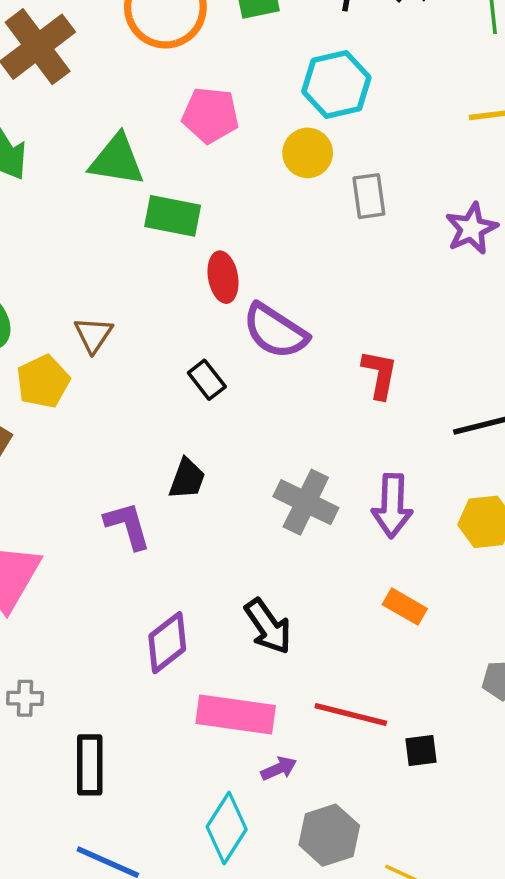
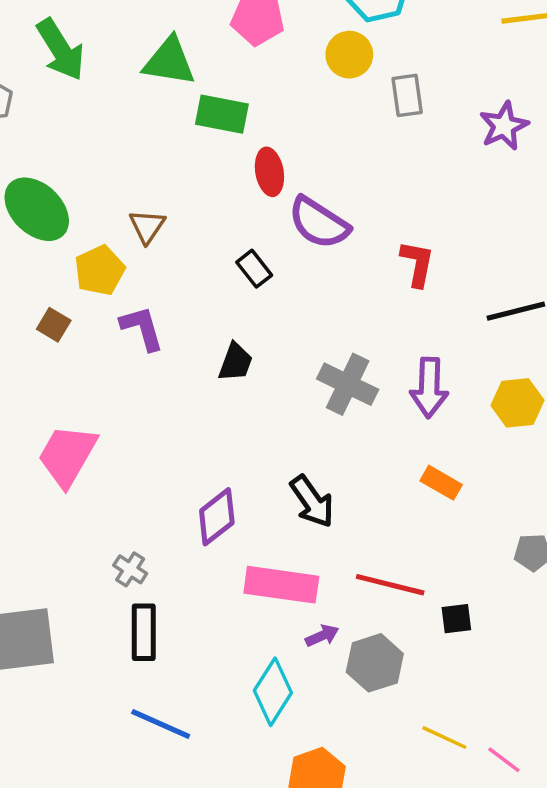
purple L-shape: (128, 526) -> (142, 328), moved
gray cross: (25, 698) -> (130, 569), moved, turned 32
gray hexagon: (329, 835) -> (375, 663), moved

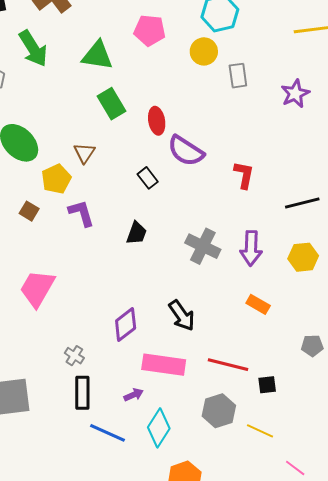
green rectangle: (222, 114) -> (111, 104), moved, turned 48
purple arrow: (322, 636) -> (134, 395), moved
blue line: (161, 724) -> (107, 433), moved
yellow line: (444, 738) -> (260, 431), moved

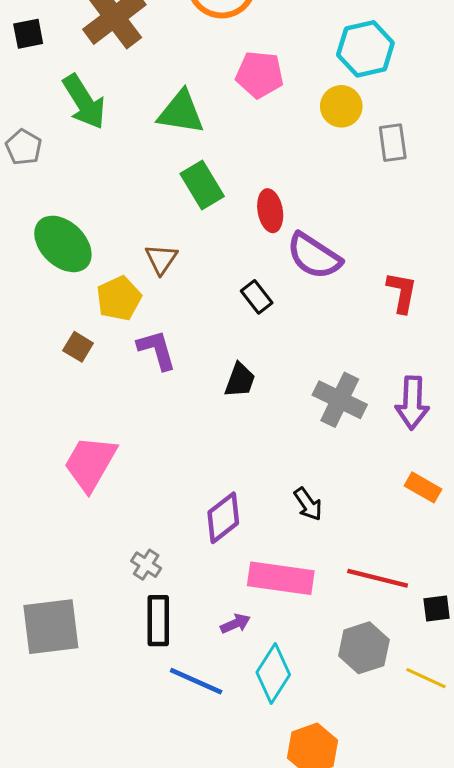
black arrow: (182, 315) -> (308, 504), size x0.7

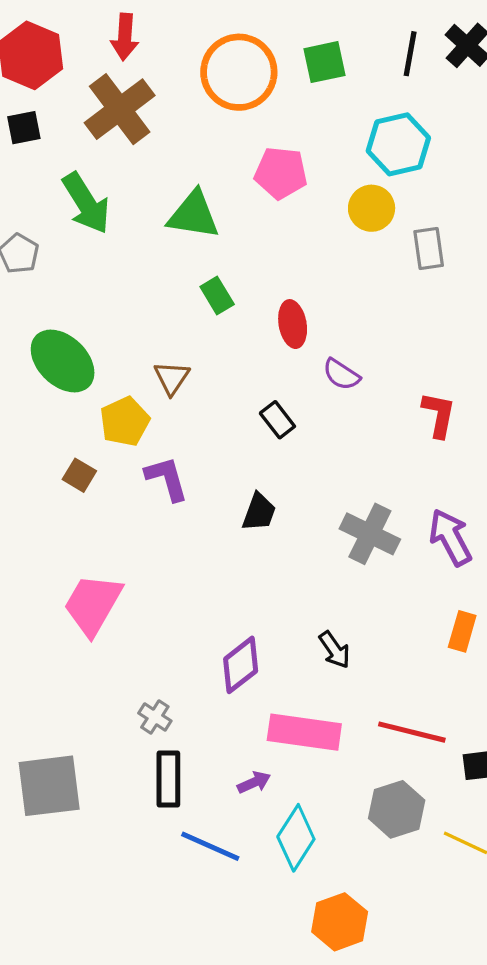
green rectangle: (202, 185) -> (217, 296), size x0.7
purple semicircle: (314, 256) -> (341, 374), size x0.6
purple arrow: (412, 403) -> (450, 537), turned 150
orange rectangle: (423, 487) -> (462, 631), turned 76

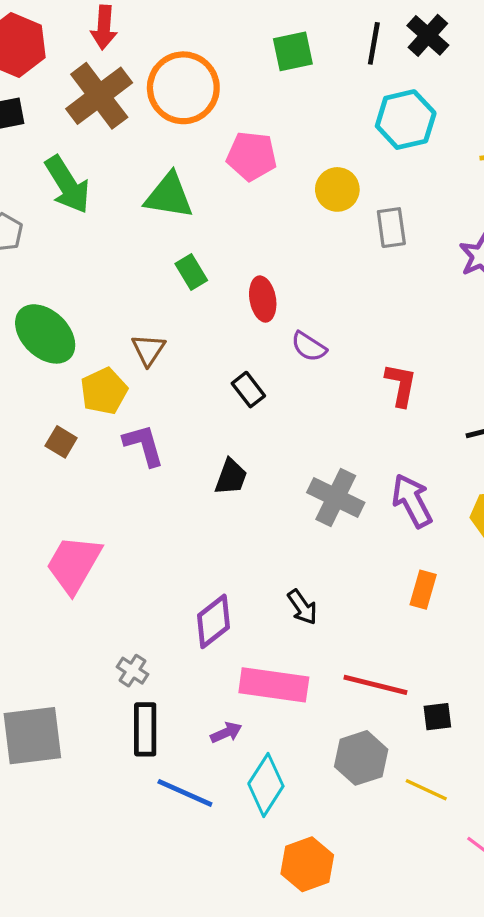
orange circle: (239, 72) -> (183, 88), moved
cyan hexagon: (398, 144) -> (406, 120), moved

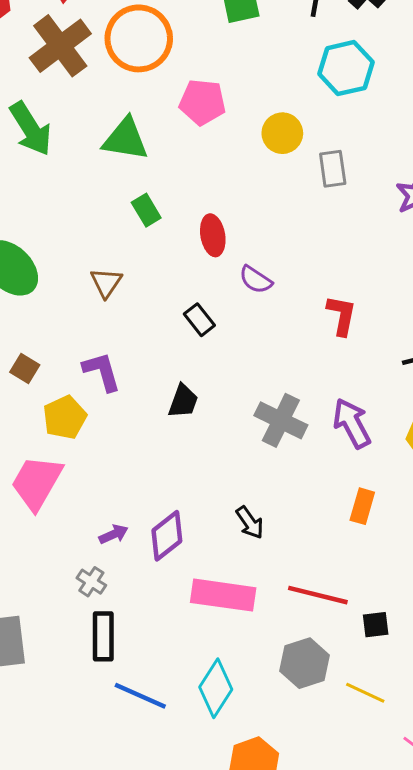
yellow pentagon: (104, 391) -> (65, 417), moved
purple arrow: (226, 733) -> (114, 534), moved

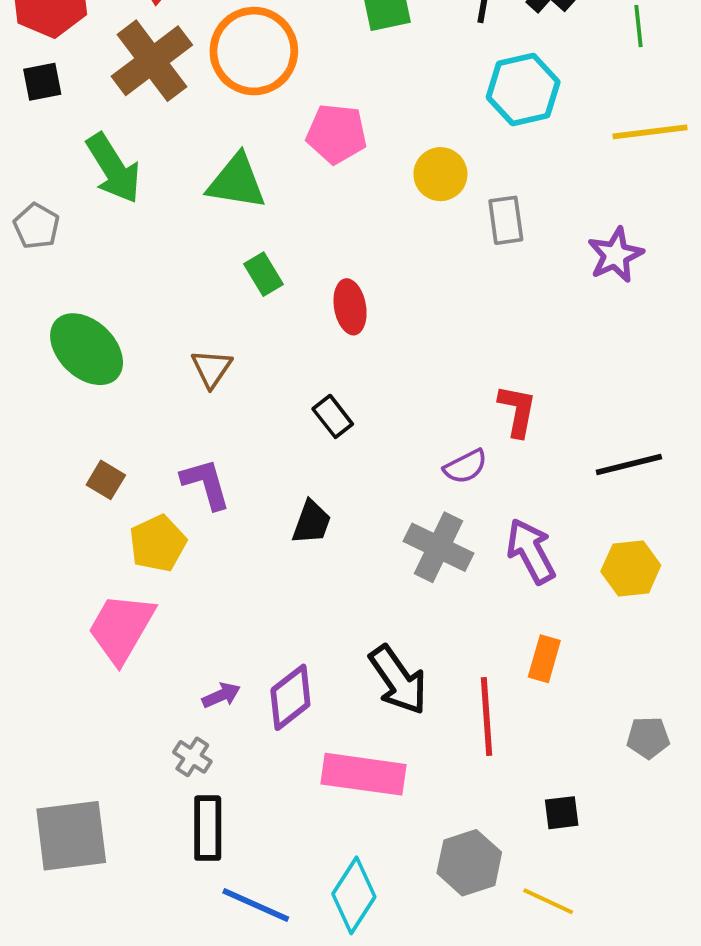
purple semicircle: (256, 280) -> (465, 466), moved, turned -60
black arrow: (250, 522) -> (398, 680), size x1.6
red line: (318, 595) -> (487, 717), moved, turned 72

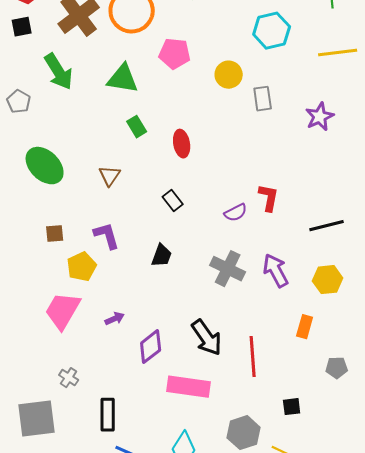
purple semicircle: (465, 466) -> (236, 213), moved
brown square: (106, 480) -> (55, 234), turned -36
orange rectangle: (544, 659) -> (305, 327), moved
purple arrow: (221, 695) -> (115, 319), moved
gray cross: (192, 757) -> (69, 378), moved

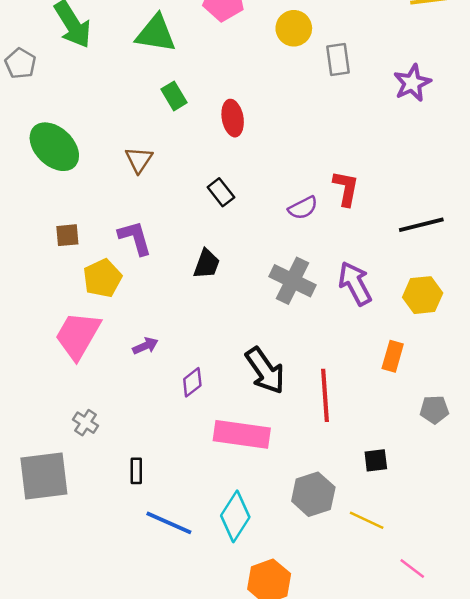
purple diamond: (151, 347) -> (192, 382), size x0.7
black rectangle: (108, 415) -> (136, 471), size x0.6

